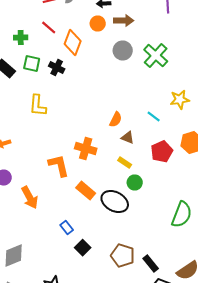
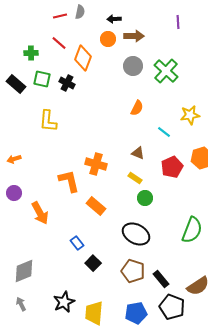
orange semicircle: (116, 120) -> (137, 108), moved
black ellipse: (115, 202) -> (136, 234), moved

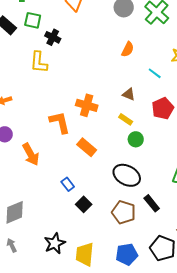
black cross: (67, 83) -> (53, 37), moved
black rectangle: (161, 279) -> (152, 203), moved

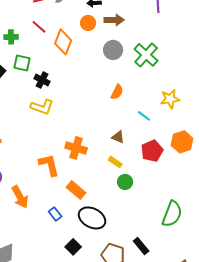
yellow L-shape: (39, 62) -> (42, 107), moved, turned -75
black ellipse: (127, 175) -> (92, 218), moved
blue rectangle: (68, 184) -> (55, 214), moved

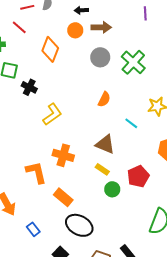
red line: (39, 27) -> (19, 27), moved
yellow L-shape: (42, 107) -> (52, 114), moved, turned -55
brown triangle: (118, 137) -> (105, 144), size x1.5
red pentagon: (152, 151) -> (138, 176), moved
blue rectangle: (55, 214) -> (33, 229), moved

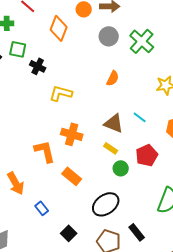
yellow L-shape: (52, 114) -> (61, 93), turned -130
cyan line: (131, 123) -> (140, 117), moved
black ellipse: (79, 225) -> (106, 204), moved, turned -64

